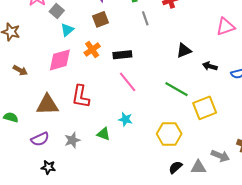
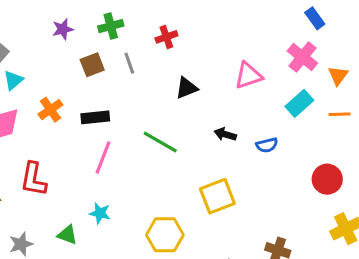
brown square: (100, 19) -> (92, 65), moved
black triangle: (184, 51) -> (186, 88), moved
pink line: (128, 82) -> (103, 158), turned 60
green line: (177, 89) -> (160, 142), moved

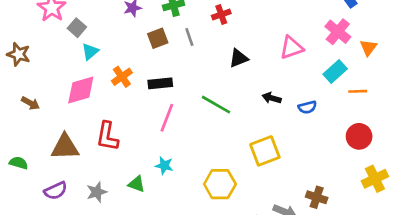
orange line: (340, 114) -> (358, 91), moved

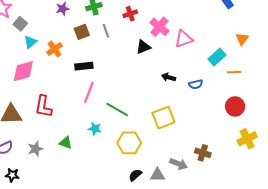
pink cross: (338, 32) -> (159, 27), moved
orange cross: (122, 77) -> (55, 49), moved
green line: (216, 105) -> (117, 109), moved
cyan star: (164, 165) -> (95, 129), moved

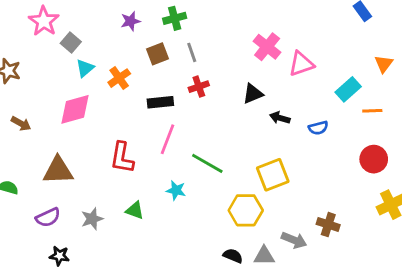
red cross: (130, 14) -> (199, 87), moved
black triangle: (143, 47) -> (253, 94), moved
red L-shape: (43, 106) -> (122, 158), moved
yellow hexagon: (129, 143) -> (246, 210), moved
black semicircle: (135, 175) -> (233, 256), turned 64

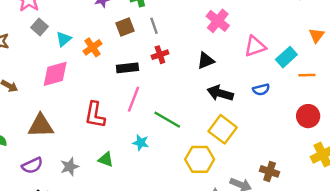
gray square: (71, 42) -> (40, 27), moved
pink triangle: (301, 64) -> (255, 46), moved
black arrow: (280, 118) -> (220, 93), moved, size x1.5
yellow square: (273, 175) -> (223, 129), turned -32

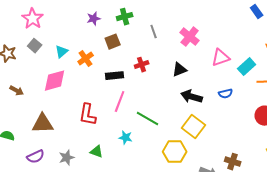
gray line: (154, 26) -> (154, 32), moved
gray square: (40, 27) -> (35, 46), moved

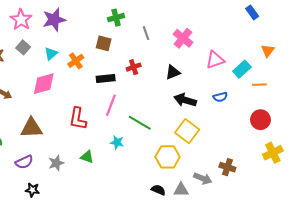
purple star: (94, 19) -> (54, 20), moved, size x1.6
brown square: (113, 42) -> (104, 43), turned 35

